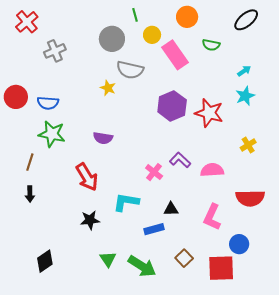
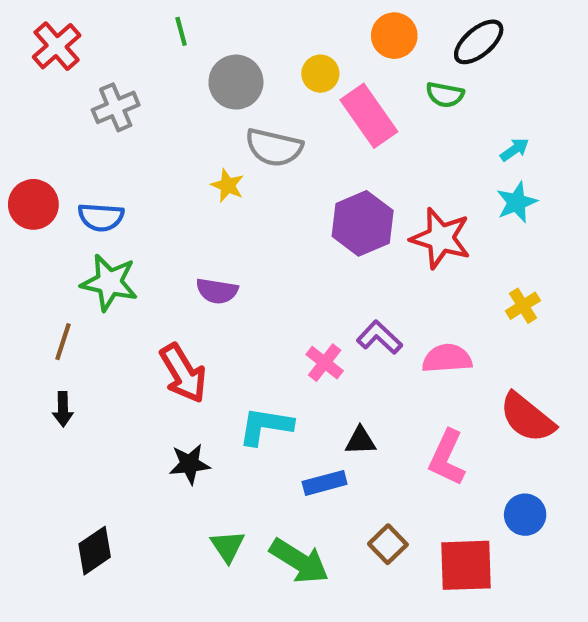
green line: (135, 15) -> (181, 31), moved
black ellipse: (246, 20) -> (479, 42), moved
red semicircle: (250, 198) -> (527, 418), turned 40
blue circle: (239, 244) -> (525, 515), moved

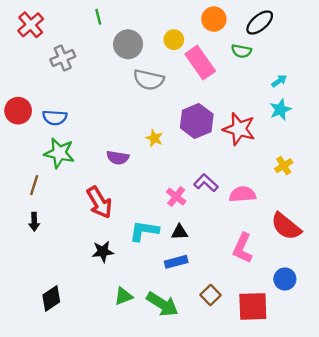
yellow star: (228, 185) -> (154, 138), moved
black triangle: (360, 441) -> (180, 232), moved
green triangle: (228, 546) -> (123, 296), turned 42

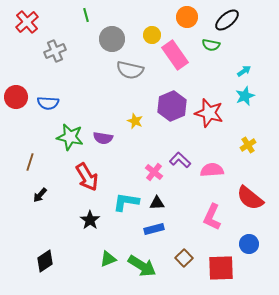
green star: (59, 153) -> (70, 137), moved
black arrow: (34, 222) -> (40, 195), moved, turned 42
black star: (103, 252) -> (90, 220), turned -30

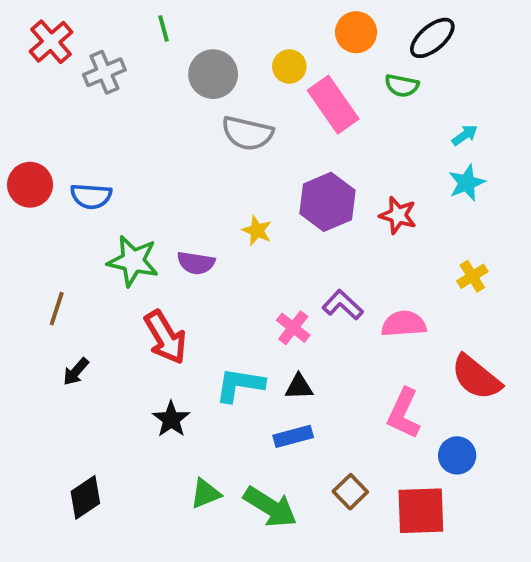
gray cross: (55, 51) -> (104, 72), moved
red star: (209, 113) -> (398, 215), size x0.7
blue circle: (249, 244) -> (457, 455), moved

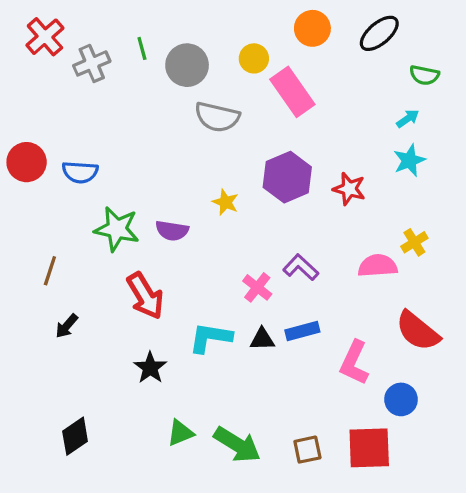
green line: (164, 28) -> (142, 48), moved
green semicircle: (402, 86) -> (424, 75), moved
pink semicircle: (404, 324) -> (378, 266), moved
blue rectangle: (293, 436) -> (302, 331), moved
brown square: (350, 492) -> (307, 450), moved, turned 32

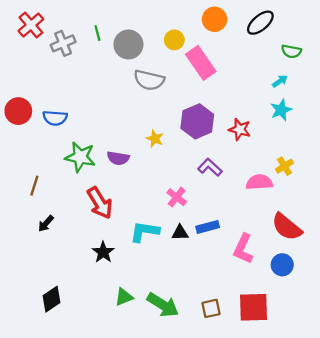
purple L-shape: (301, 267) -> (210, 167), moved
blue circle: (401, 399) -> (282, 265), moved

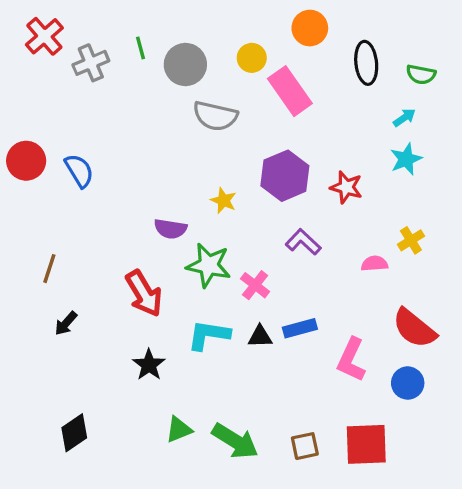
black ellipse: (260, 23) -> (366, 63), moved, turned -56
blue semicircle: (55, 118) -> (79, 171), turned -125
green star: (80, 157) -> (209, 265), moved
pink semicircle: (259, 182) -> (374, 264), size x0.7

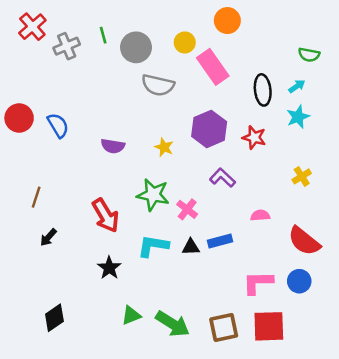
black ellipse: (366, 63) -> (263, 90), moved
purple semicircle: (170, 229) -> (113, 146), moved
pink semicircle: (374, 264) -> (260, 215), moved
pink L-shape: (351, 360) -> (258, 282), moved, turned 64
brown square: (305, 446) -> (224, 327), size x1.4

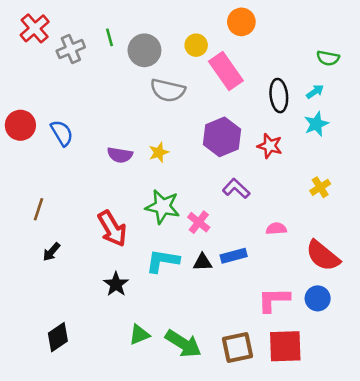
yellow star: (164, 147) -> (159, 152), moved, turned 30

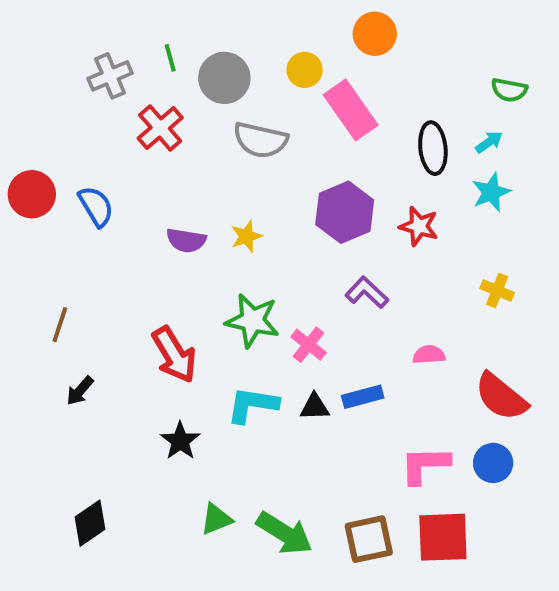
red cross: (35, 28) -> (160, 128), moved
yellow cross: (320, 187) -> (497, 290), turned -36

